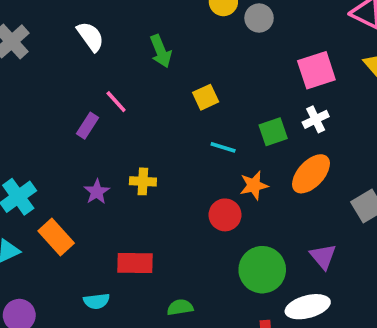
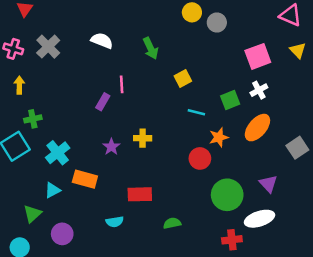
white semicircle: (90, 37) -> (102, 41), turned -30
pink line: (116, 102) -> (122, 84), turned 42
orange rectangle: (56, 237) -> (85, 179), turned -30

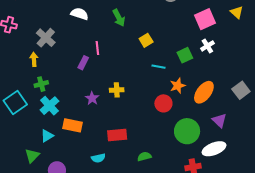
gray cross: (48, 47) -> (46, 38), moved
yellow arrow: (19, 85) -> (34, 59), moved
green cross: (33, 119) -> (41, 84), moved
orange ellipse: (257, 128) -> (204, 92), moved

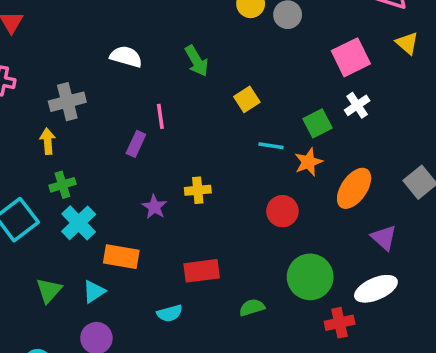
gray cross: (46, 38) -> (67, 102), turned 36
orange star: (178, 86) -> (308, 162), moved
green circle: (187, 131) -> (310, 277), moved
cyan triangle: (47, 136) -> (94, 292), moved
green triangle: (32, 156) -> (49, 290), moved

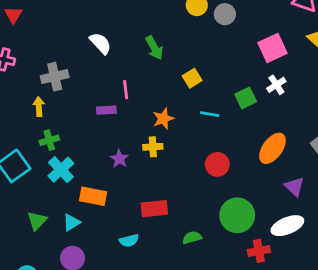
white semicircle: (126, 57) -> (100, 43), turned 30
purple rectangle: (136, 144) -> (106, 110), turned 60
orange star: (308, 162) -> (163, 119), moved

